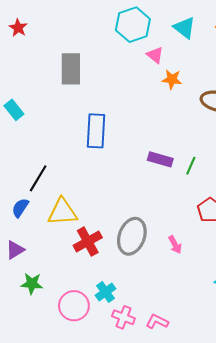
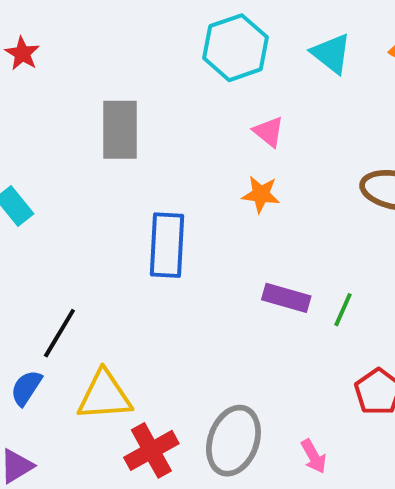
pink triangle: (155, 55) -> (269, 132), moved
orange star: (172, 79) -> (261, 194), moved

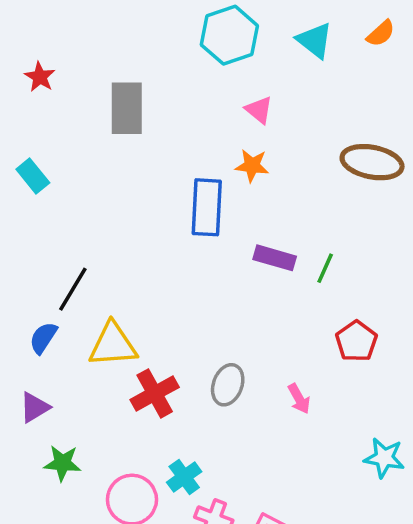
red star: (22, 54) -> (40, 77), moved
blue rectangle: (167, 245) -> (207, 207), moved
gray ellipse: (233, 441) -> (228, 385), size x0.7

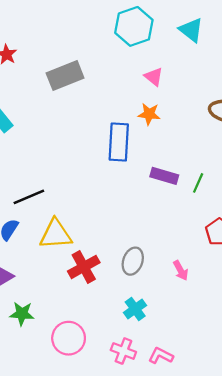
gray rectangle: (127, 108) -> (65, 75), turned 68
black line: (73, 289) -> (29, 197), turned 36
cyan cross: (184, 477) -> (135, 309), moved

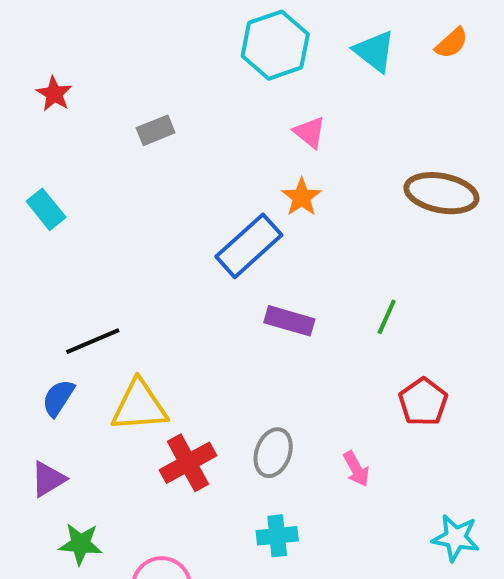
gray rectangle: (65, 75) -> (156, 130), size x0.6
orange star: (149, 114) -> (302, 197), turned 30
blue rectangle: (119, 142) -> (249, 246), turned 45
purple rectangle: (164, 176) -> (289, 321), moved
cyan cross: (135, 309) -> (277, 536), turned 30

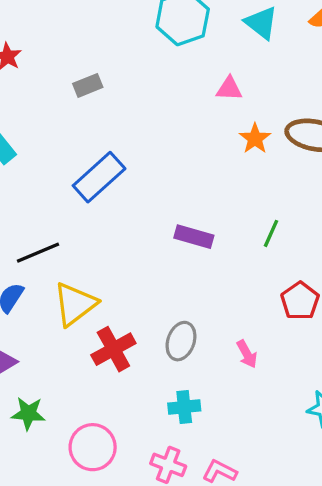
pink triangle: (310, 132) -> (229, 89), moved, turned -36
orange star: (302, 197) -> (255, 139), moved
blue rectangle: (249, 246) -> (99, 177), moved
yellow triangle: (139, 406) -> (75, 304), turned -33

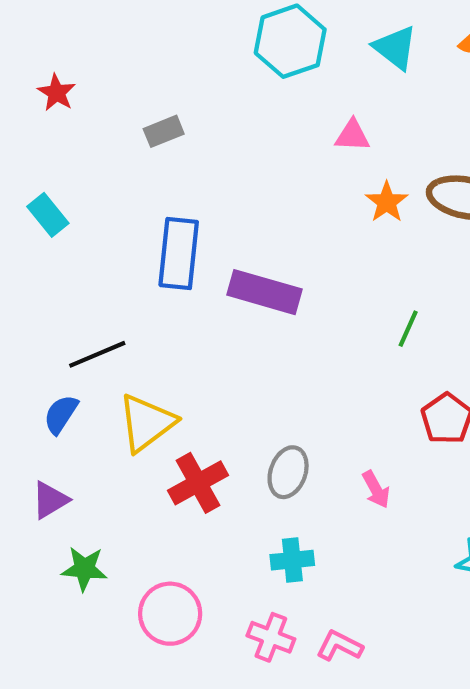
blue rectangle: (99, 177) -> (179, 253), turned -42
purple rectangle: (194, 237) -> (264, 292), moved, size x1.4

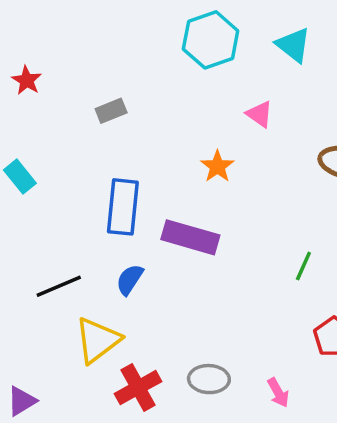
pink triangle: (352, 136) -> (260, 114), turned 32
orange star: (387, 202) -> (217, 166), moved
blue semicircle: (61, 414) -> (130, 280), moved
gray ellipse: (288, 472) -> (209, 379), turned 72

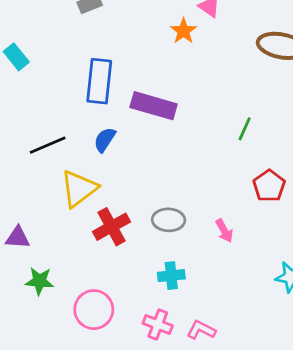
orange star: (217, 166) -> (184, 31), moved
purple triangle: (22, 401) -> (18, 238), turned 35

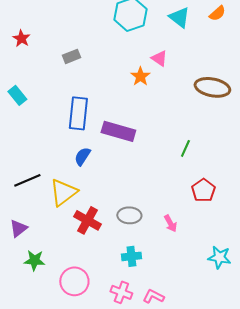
black line: (48, 145) -> (27, 180), moved
red cross: (111, 227) -> (87, 220), turned -32
purple triangle: (18, 238) -> (18, 228), turned -42

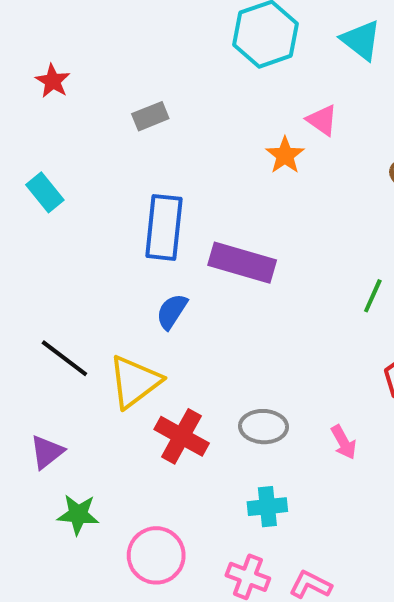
black line: (27, 180) -> (64, 358), turned 60

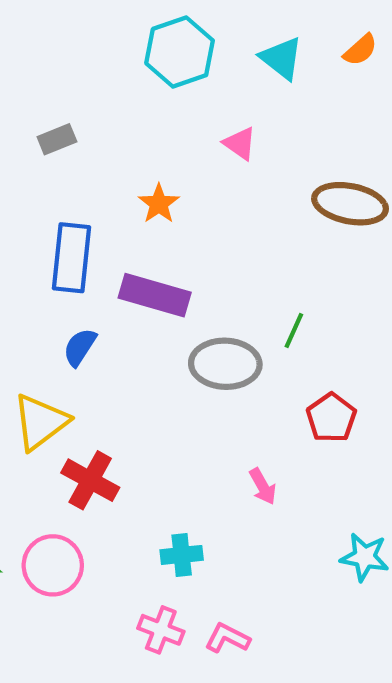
orange star: (285, 155) -> (159, 204), moved
gray ellipse: (264, 427) -> (225, 364), moved, size x1.4
pink circle: (156, 555) -> (53, 565), moved

